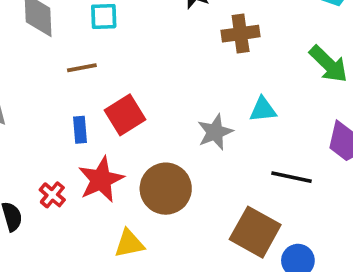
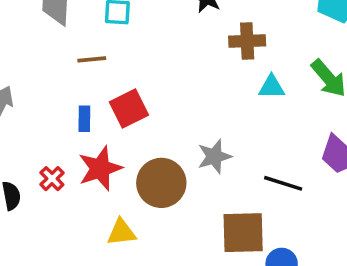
cyan triangle: (263, 109) -> (272, 87), moved
gray star: (215, 132) -> (214, 156), moved
brown square: (255, 232) -> (243, 233), turned -36

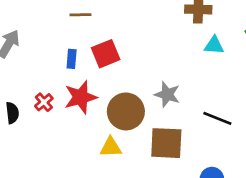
gray star: (214, 156) -> (167, 94), turned 30
yellow triangle: (121, 232) -> (111, 147), moved
brown square: (243, 233) -> (166, 143), moved

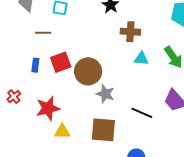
red star: (81, 97) -> (48, 108), moved
brown circle: (126, 111) -> (88, 71), moved

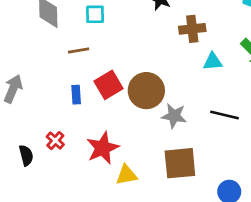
black line: (142, 113) -> (224, 115), moved

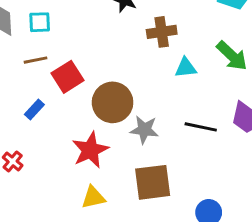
cyan square: (95, 14) -> (40, 22), moved
red square: (108, 85) -> (67, 77), moved
blue rectangle: (76, 95) -> (34, 109), turned 48
red star: (103, 148) -> (90, 150), moved

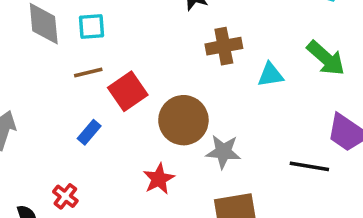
brown cross: (162, 32) -> (224, 46), moved
black line: (201, 127) -> (309, 166), moved
red star: (90, 150) -> (159, 179), size x0.7

